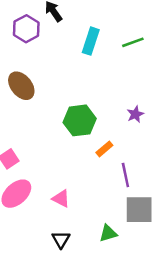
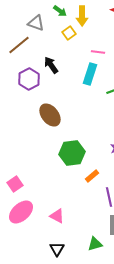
cyan rectangle: (91, 41) -> (90, 74), moved
brown ellipse: (21, 86) -> (50, 115), moved

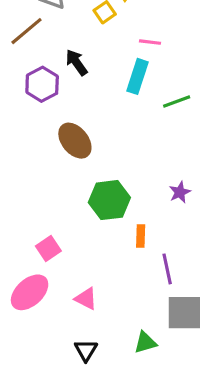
orange rectangle: (92, 176) -> (141, 236), turned -48
pink square: (15, 184) -> (48, 249), moved

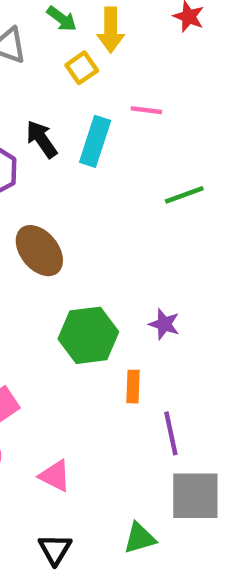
cyan rectangle: (137, 76) -> (95, 141), moved
purple star: (180, 192) -> (164, 324), moved, turned -30

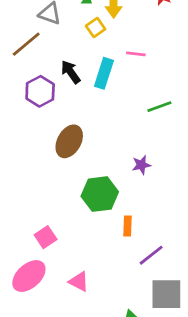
brown ellipse: (39, 251) -> (69, 141), turned 68
purple star: (164, 324) -> (141, 165), moved, turned -30
purple line: (171, 433) -> (151, 255), turned 64

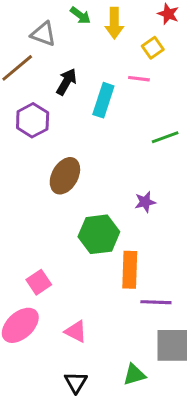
yellow square: (96, 27) -> (153, 48), moved
black arrow: (71, 72) -> (66, 82), moved, turned 65
orange rectangle: (128, 226) -> (130, 270), size x1.6
purple line: (151, 255) -> (156, 302), turned 40

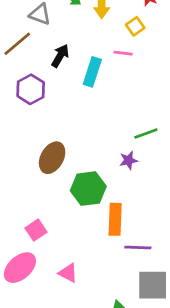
green line: (165, 137) -> (146, 134), moved
brown ellipse: (65, 176) -> (52, 158), moved

